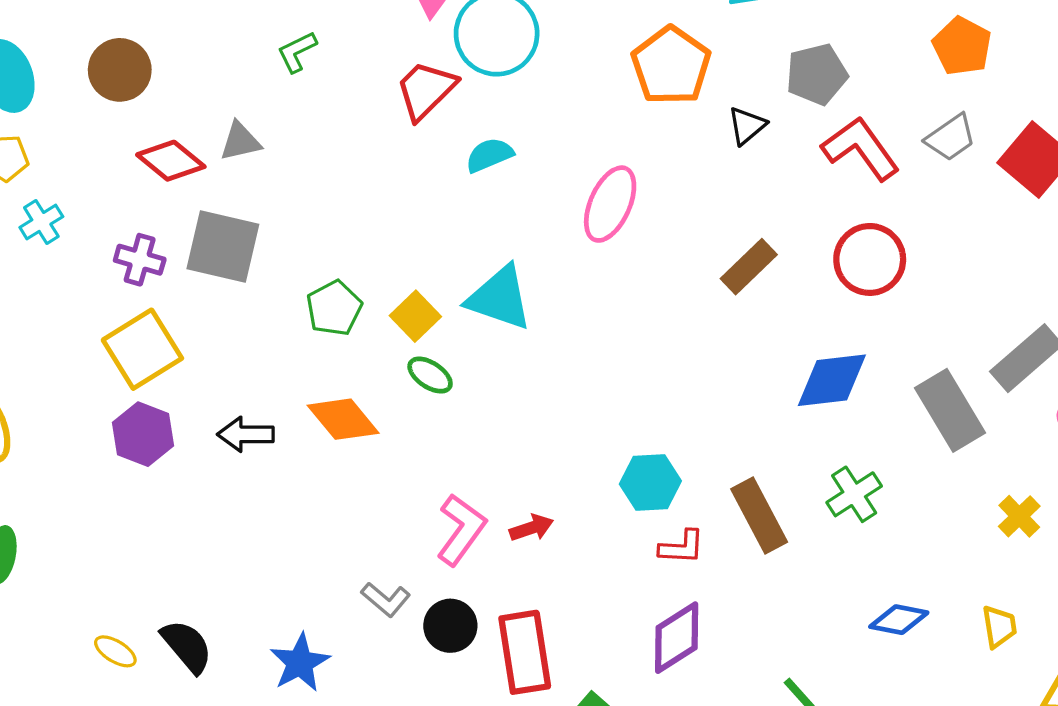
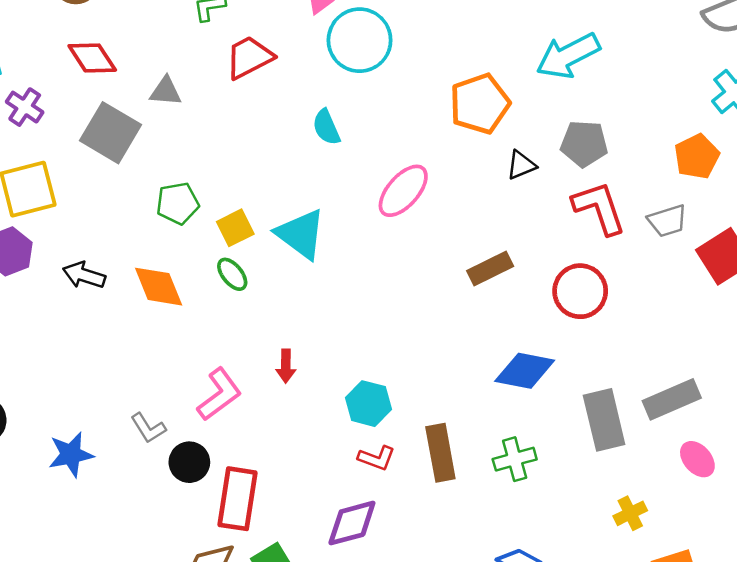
red trapezoid: (426, 90) -> (249, 57), moved
gray triangle: (240, 141) -> (166, 91), moved
cyan semicircle: (489, 155) -> (326, 127), turned -108
purple cross: (140, 260) -> (25, 107), moved
red arrow: (531, 528) -> (286, 366), moved, turned 92

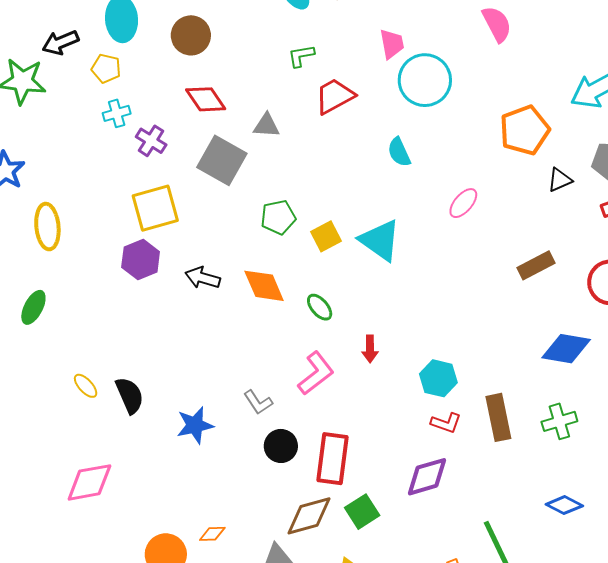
pink ellipse: (403, 191) -> (463, 203), size x0.7
green ellipse: (232, 274) -> (320, 307), moved
black circle: (189, 462) -> (281, 446), moved

